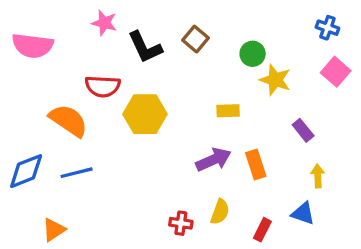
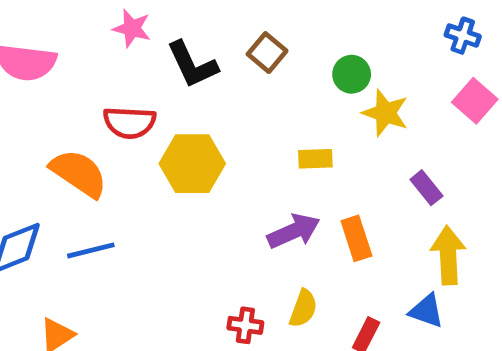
yellow arrow: (318, 176) -> (448, 255), size x1.6

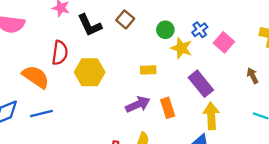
blue cross: (463, 36) -> (200, 30), moved, turned 35
red semicircle: (129, 123) -> (60, 53), turned -85
purple rectangle: (426, 188) -> (201, 84), size x1.6

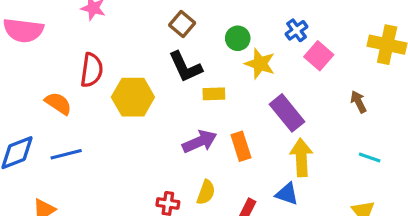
black L-shape: (90, 25) -> (185, 67), moved
blue cross: (200, 30) -> (296, 30), moved
orange semicircle: (36, 77) -> (58, 103), size x0.7

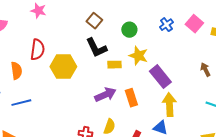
pink square: (319, 56) -> (194, 24), moved
yellow star: (260, 64) -> (138, 56), moved
orange semicircle: (58, 103) -> (16, 71), turned 48

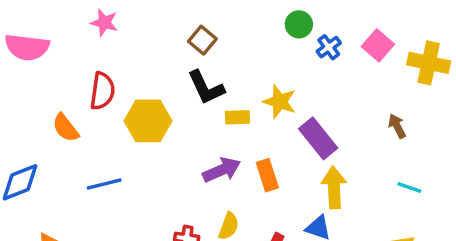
green circle: (129, 30) -> (299, 24), moved
orange semicircle: (16, 71) -> (66, 128), turned 150
blue line: (21, 103) -> (104, 184), moved

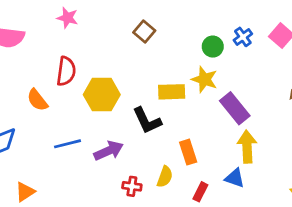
green circle: (299, 24) -> (213, 47), moved
black L-shape: (206, 87) -> (147, 121), moved
yellow rectangle: (237, 117) -> (172, 92), size x1.4
purple arrow: (222, 170) -> (109, 151), moved
orange rectangle: (267, 175) -> (188, 152), moved

